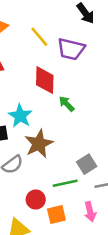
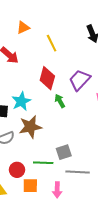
purple trapezoid: (71, 49) -> (80, 80), moved, turned 105

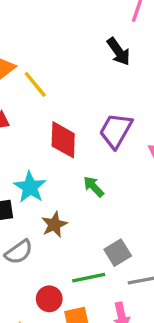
yellow line: (52, 43) -> (35, 84), moved
green arrow: (60, 101) -> (94, 187), moved
brown star: (30, 127) -> (54, 225), size x0.7

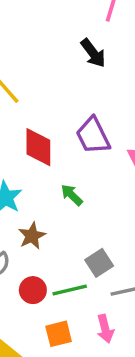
purple trapezoid: (116, 131) -> (93, 136), turned -54
red circle: (49, 299) -> (33, 290), moved

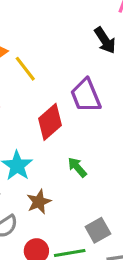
purple trapezoid: (93, 136) -> (86, 96), moved
red diamond: (38, 147) -> (50, 122), turned 45

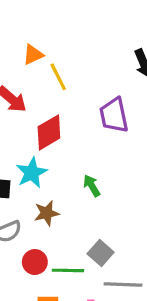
red diamond: (50, 122) -> (49, 132), moved
gray square: (98, 230) -> (101, 253), turned -30

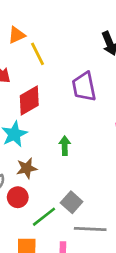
green arrow: (92, 186) -> (65, 146), turned 30
red circle: (35, 262) -> (18, 197), moved
green line: (68, 270) -> (44, 217), turned -40

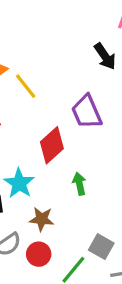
red diamond: (29, 101) -> (52, 145), moved
brown star: (27, 168) -> (42, 219), turned 30

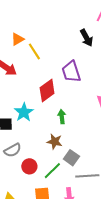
brown star: (42, 219) -> (55, 142), moved
red circle: (39, 254) -> (29, 166), moved

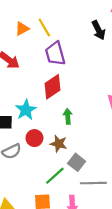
yellow line: (34, 51) -> (44, 28), moved
purple trapezoid: (71, 72) -> (55, 54), moved
red circle: (29, 166) -> (34, 138), moved

